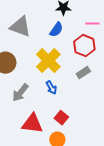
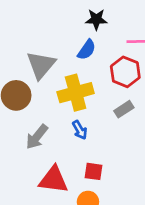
gray triangle: (20, 27) -> (41, 65), moved, turned 50
yellow cross: (48, 61) -> (76, 93), turned 30
red square: (61, 118) -> (94, 171), turned -32

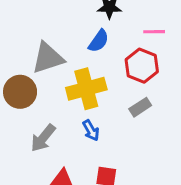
gray triangle: (41, 65) -> (48, 58), turned 32

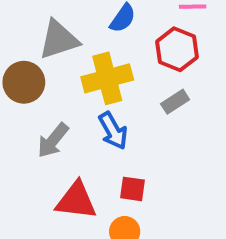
blue arrow: (91, 130) -> (113, 131), size x1.4

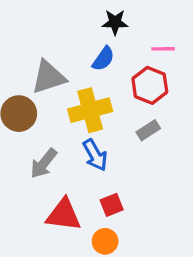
red square: (132, 189) -> (112, 205), turned -30

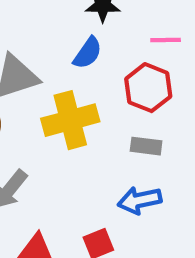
gray rectangle: (148, 130) -> (146, 146), turned 40
blue arrow: (95, 155) -> (140, 200), moved, turned 108

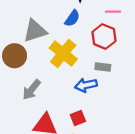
yellow cross: (70, 120) -> (63, 53), turned -36
blue arrow: (140, 200) -> (86, 85), moved

